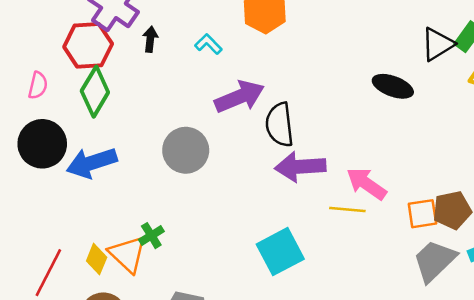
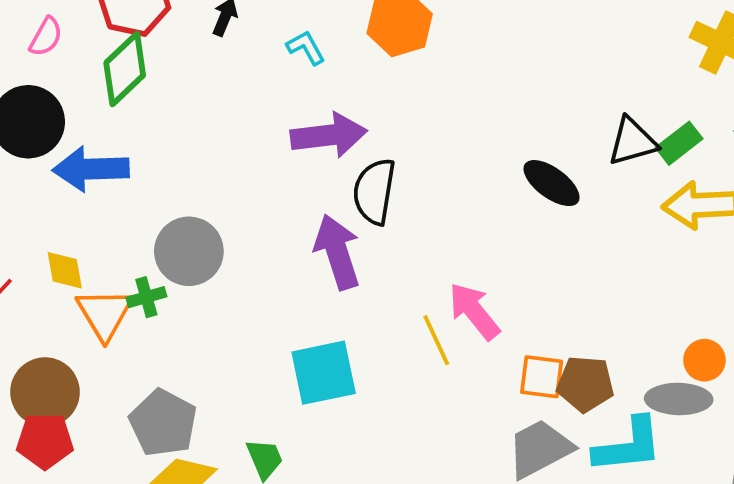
gray circle: (186, 150) -> (189, 251), moved
purple arrow: (300, 167) -> (337, 252), moved, turned 60
yellow line: (347, 210) -> (436, 340), turned 44
yellow diamond: (97, 259) -> (65, 270), moved, turned -48

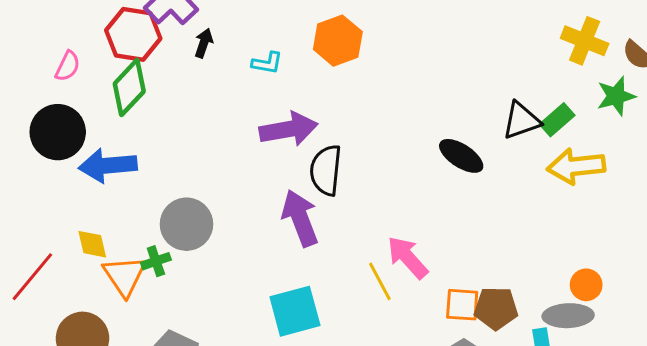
cyan L-shape: (306, 48) -> (267, 63), turned 132

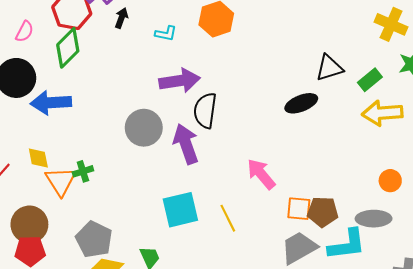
black triangle: (521, 121) -> (329, 68), moved
black ellipse: (461, 156) -> (301, 103), turned -56
gray circle: (186, 224) -> (144, 128), moved
yellow line: (380, 281) -> (228, 218), moved
orange circle: (586, 285) -> (390, 181), moved

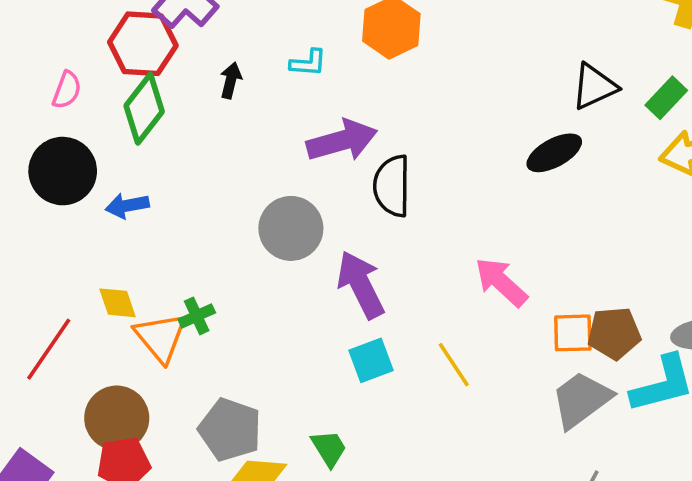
black arrow: (121, 18) -> (231, 80), moved
blue arrow: (51, 103) -> (127, 206), size x0.6
purple arrow: (186, 144) -> (361, 285), moved
cyan square: (180, 210) -> (371, 360), size x0.7

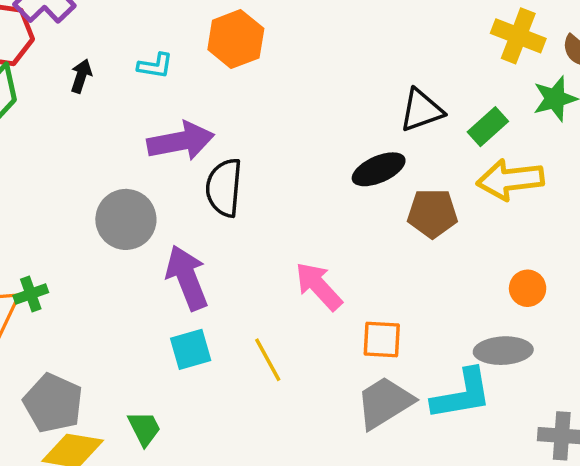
brown pentagon: (614, 333) -> (432, 213), moved

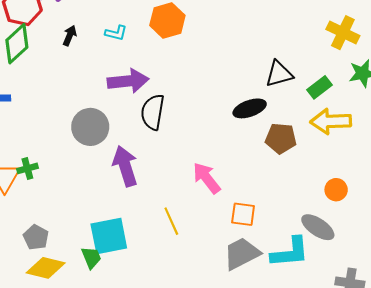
cyan square: (191, 349) -> (109, 236), moved, size x1.5
gray ellipse: (503, 351) -> (318, 227), turned 32
gray pentagon: (53, 403) -> (36, 237), size x0.7

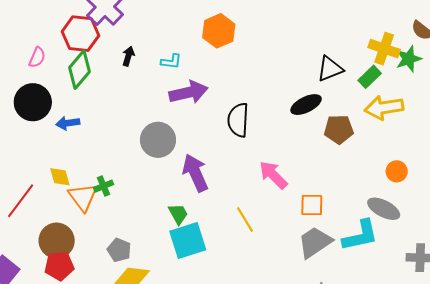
cyan L-shape: (116, 33) -> (171, 61), moved
yellow cross: (343, 33) -> (384, 49), moved
black semicircle: (153, 112) -> (238, 120), moved
green trapezoid: (91, 258) -> (178, 214), moved

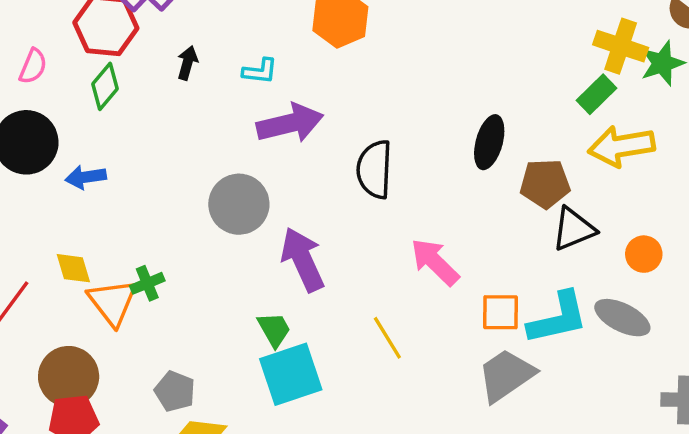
black triangle: (330, 69) -> (574, 229), moved
green diamond: (80, 70) -> (105, 86), size x0.7
black ellipse: (306, 105) -> (489, 142), turned -48
cyan L-shape: (360, 236) -> (558, 318), moved

